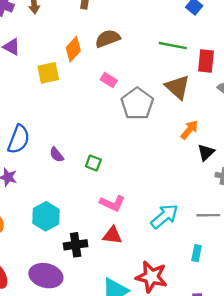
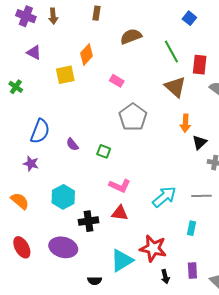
brown semicircle: (108, 39) -> (131, 36), moved
green line: (173, 46) -> (171, 51), turned 50
gray pentagon: (137, 104) -> (133, 117), moved
orange arrow: (189, 130) -> (185, 123), turned 144

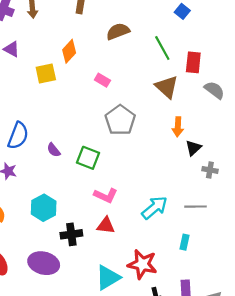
green square: (104, 151) -> (88, 158), size x1.5

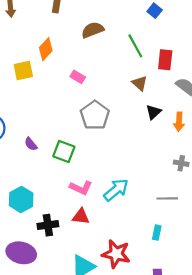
brown triangle: (167, 87) -> (140, 83), size x0.7
orange arrow: (178, 127) -> (179, 122), moved
black triangle: (193, 148) -> (153, 112), moved
cyan arrow: (155, 208) -> (116, 190), moved

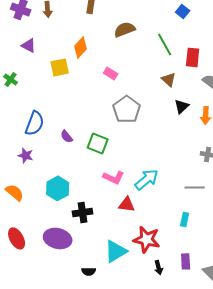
red triangle: (81, 217) -> (127, 204), moved

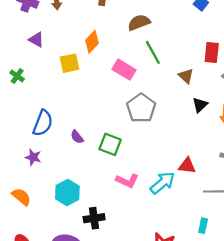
green line: (165, 44) -> (153, 52), moved
pink rectangle: (111, 73) -> (124, 70), size x1.5
red triangle: (127, 204) -> (187, 166), moved

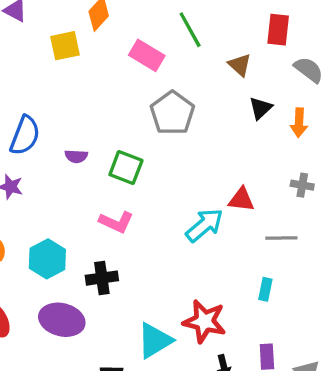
purple semicircle: (77, 137) -> (76, 156), turned -48
pink L-shape: (127, 181) -> (116, 222), moved
cyan hexagon: (67, 192) -> (47, 259), moved

